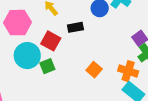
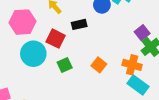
green square: (47, 66) -> (65, 65), moved

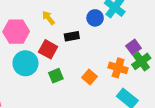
orange cross: (132, 65) -> (118, 68), moved

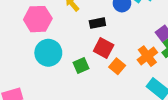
red square: (48, 49) -> (104, 48), moved
orange cross: (118, 68) -> (147, 56), turned 36

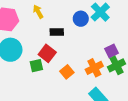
red square: (104, 48) -> (47, 53), moved

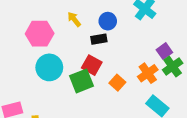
blue circle: (81, 19) -> (108, 21), moved
green square: (36, 66) -> (82, 81), size x1.5

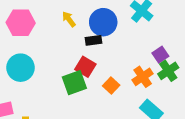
blue circle: (108, 21) -> (103, 22), size x1.5
pink hexagon: (40, 34) -> (21, 23), moved
cyan circle: (49, 67) -> (21, 68), moved

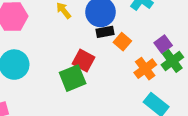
black rectangle: (94, 40) -> (105, 32), moved
orange square: (111, 85) -> (122, 42), moved

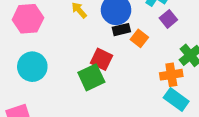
purple square: (163, 44) -> (168, 19), moved
orange cross: (145, 69) -> (171, 75), moved, turned 30

